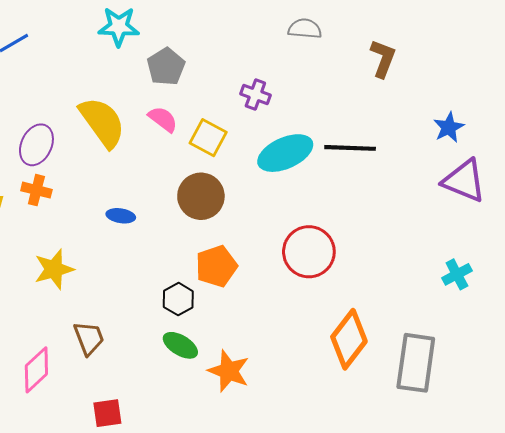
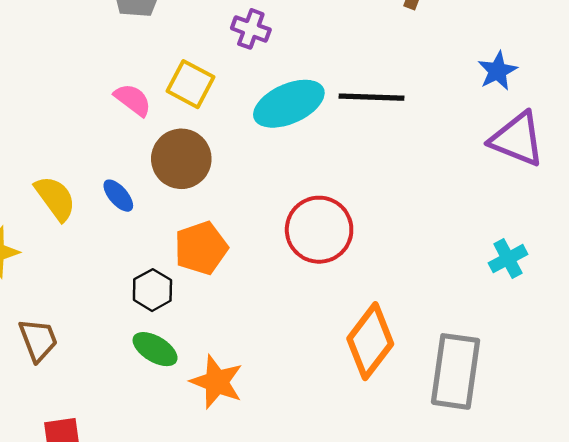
pink semicircle: (163, 119) -> (133, 100), moved
yellow semicircle: (102, 122) -> (55, 198), moved, size x0.7
blue ellipse: (121, 216) -> (118, 196), moved, turned 40

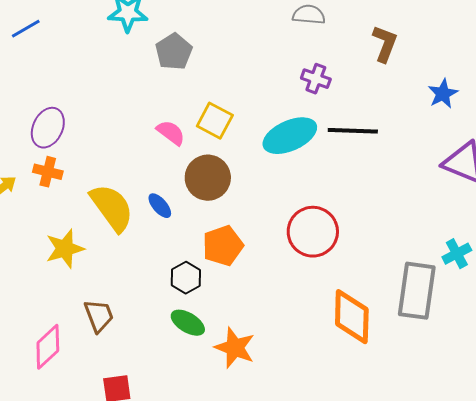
purple cross: (251, 29) -> (316, 79), moved
blue star: (498, 71) -> (443, 94), moved
yellow semicircle: (55, 198) -> (112, 208), size x1.4
orange diamond: (370, 341) -> (352, 317), turned -36
gray rectangle: (456, 371) -> (417, 291), moved

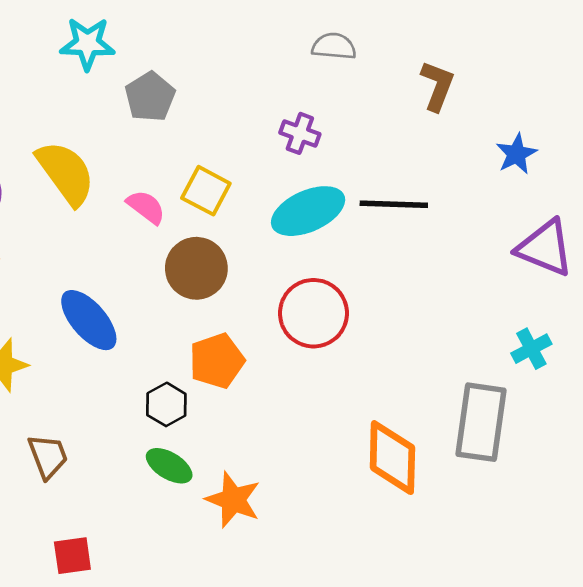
purple cross: (316, 79) -> (300, 133), moved
blue ellipse: (160, 206) -> (89, 320), moved, size x1.8
yellow semicircle: (112, 208) -> (66, 173), moved
red circle: (313, 232) -> (313, 313), moved
cyan cross: (457, 254) -> (531, 349), moved

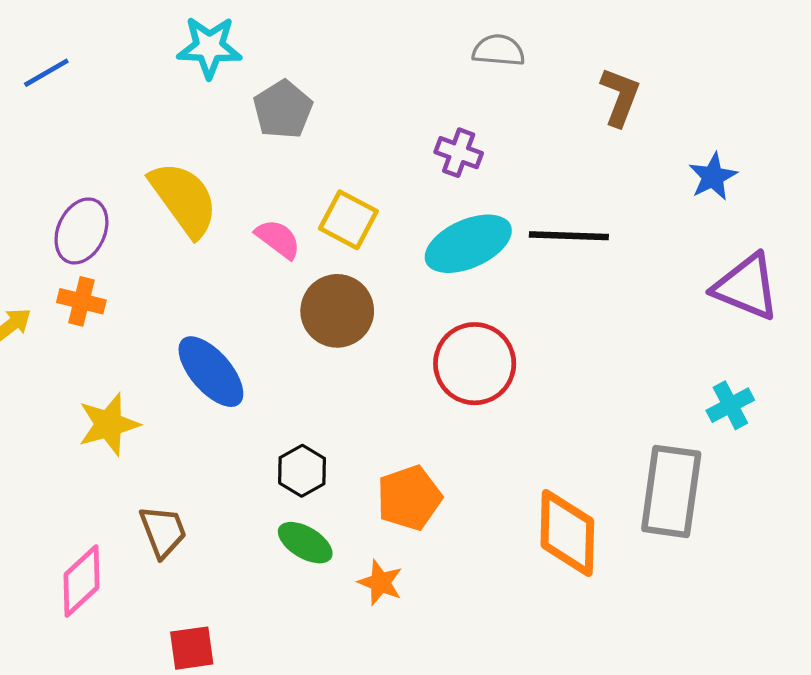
orange pentagon: (217, 361) -> (409, 498), moved
orange star: (233, 500) -> (380, 583), size x0.7

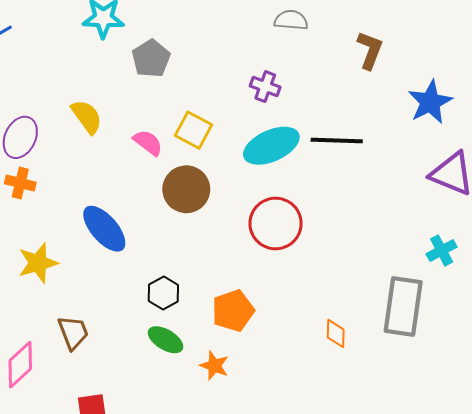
blue star: (713, 177) -> (430, 102), size x1.4
yellow semicircle: (184, 199) -> (87, 117), size x0.7
orange diamond: (567, 533) -> (336, 333), size x0.5

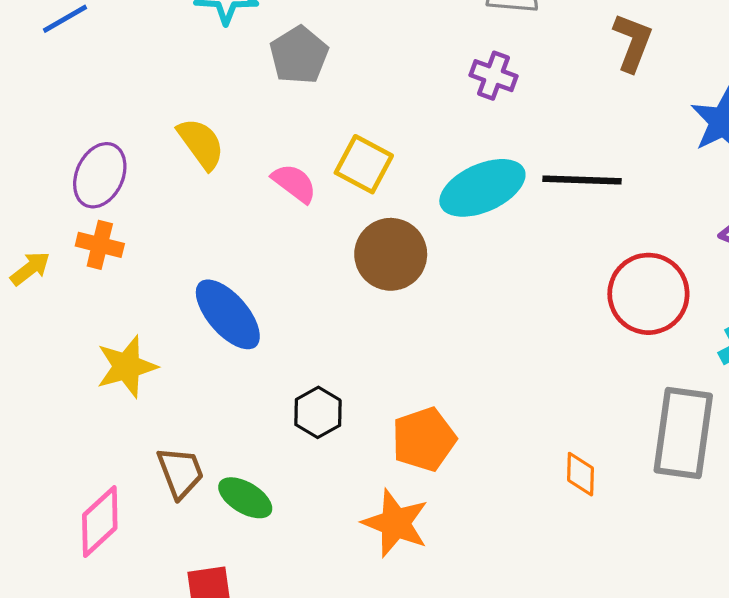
purple cross: (265, 87) -> (493, 76), moved
brown circle: (186, 189) -> (391, 254), moved
red circle: (276, 223) -> (648, 294), moved
green ellipse: (166, 340) -> (245, 498), moved
orange star: (214, 366) -> (395, 523), size x1.5

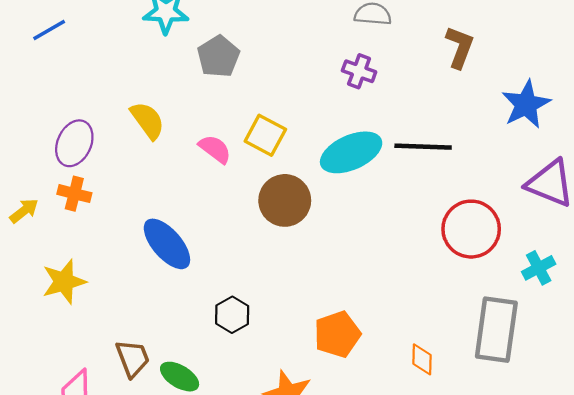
yellow star: (127, 367) -> (64, 282), moved
orange pentagon: (424, 439) -> (337, 334), moved

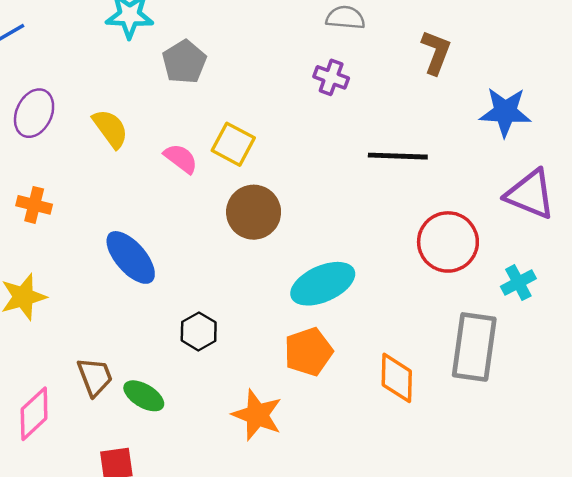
blue star: (526, 104) -> (505, 112), turned 30
purple ellipse: (74, 143) -> (34, 113), moved
cyan ellipse: (351, 152) -> (323, 284), moved
orange diamond: (422, 359) -> (397, 378), size x1.5

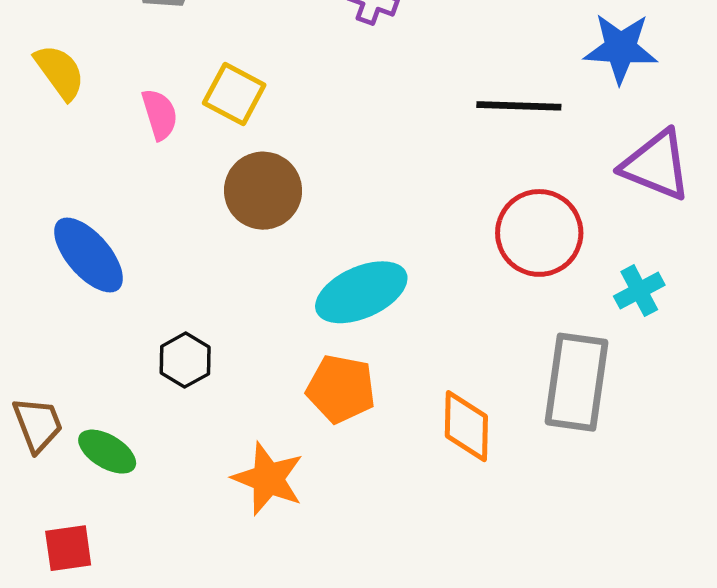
black line: (398, 156) -> (519, 106), moved
pink semicircle: (181, 158) -> (160, 114), turned 36
orange pentagon: (308, 352) -> (341, 389), turned 30

